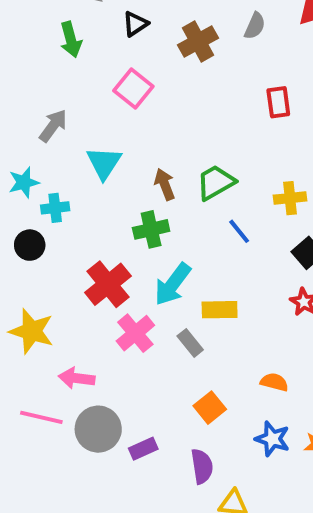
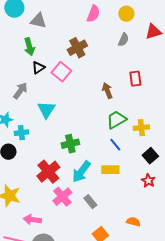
black triangle: (135, 24) -> (38, 68), moved
brown cross: (198, 41) -> (77, 48), moved
green trapezoid: (216, 182) -> (116, 120), moved
brown arrow: (165, 184) -> (107, 91), moved
yellow rectangle: (220, 310) -> (110, 170), moved

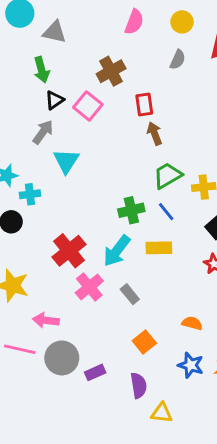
red rectangle: (135, 79) -> (144, 104), moved
gray arrow: (20, 91) -> (43, 132), moved
green cross: (70, 144) -> (131, 210), moved

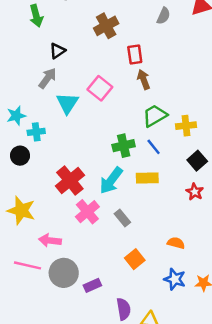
green arrow: (42, 70) -> (36, 16), moved
pink square: (88, 106) -> (100, 88), moved
purple semicircle: (139, 385) -> (124, 309), moved

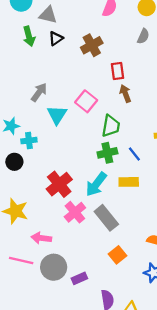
black triangle: (57, 51) -> (56, 39), moved
green trapezoid: (155, 116) -> (111, 126), moved, turned 130
gray rectangle: (122, 218) -> (106, 218), size x1.6

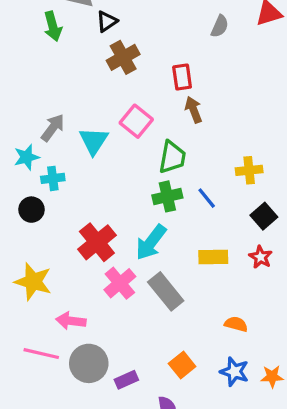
black triangle: (56, 39) -> (107, 21), moved
brown cross: (92, 45) -> (123, 57), moved
gray arrow: (39, 92) -> (53, 128), moved
yellow rectangle: (129, 182) -> (213, 257), moved
orange square: (118, 255) -> (182, 365), moved

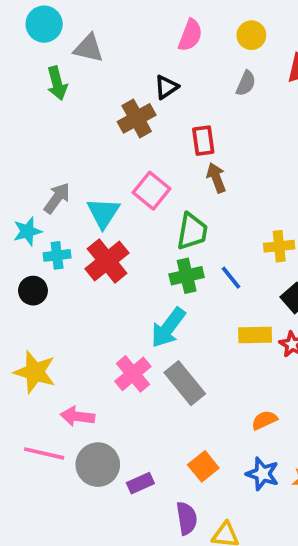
black triangle: (107, 21) -> (166, 87), moved
red cross: (97, 242) -> (107, 261), moved
yellow rectangle: (213, 257) -> (255, 335), moved
orange semicircle: (236, 324) -> (264, 420), turned -40

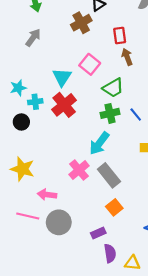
gray arrow: (57, 198) -> (33, 38), moved
green trapezoid: (192, 231) -> (113, 88), turned 50
orange square: (203, 466) -> (114, 207), moved
purple rectangle: (140, 483) -> (98, 233), moved

